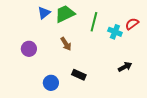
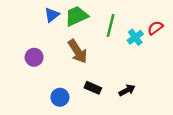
cyan cross: (115, 32) -> (135, 37), turned 32
brown arrow: (66, 44) -> (78, 51), size x1.5
black arrow: (125, 67) -> (127, 90), moved

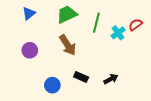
blue triangle: (52, 15) -> (29, 13), moved

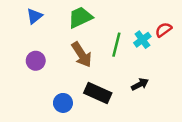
green line: (96, 23) -> (116, 45), moved
black rectangle: (81, 77) -> (98, 93), size x1.5
black arrow: (111, 79) -> (140, 84), moved

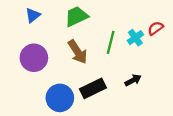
purple circle: (36, 61) -> (34, 58), size x1.5
black rectangle: (98, 93) -> (93, 88), turned -50
blue circle: (63, 103) -> (60, 98), size x1.5

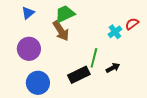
green line: (111, 42) -> (94, 58), moved
brown arrow: (78, 52) -> (61, 31), moved
blue circle: (60, 98) -> (38, 83), moved

